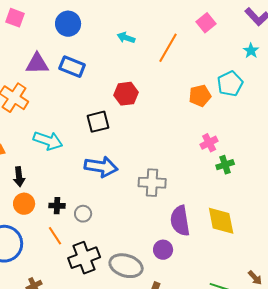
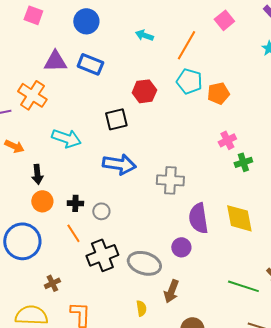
cyan pentagon: (230, 84) -> (189, 81), moved, turned -30

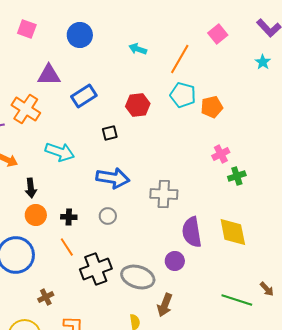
blue rectangle: (90, 64) -> (84, 96), moved, turned -55
black square: (116, 119) -> (110, 133), size x0.7
gray circle: (101, 211) -> (108, 216), moved

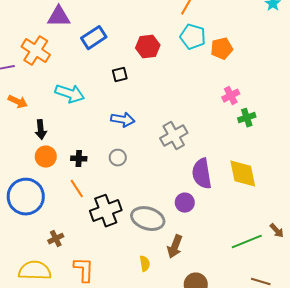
blue arrow: (113, 178) -> (123, 120), size x0.7
gray cross: (164, 194) -> (174, 136), turned -32
green line: (237, 300) -> (247, 242), turned -40

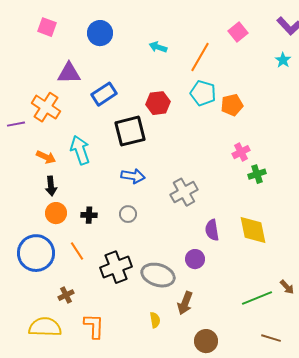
black square: (120, 75) -> (130, 131), size x2.0
cyan arrow: (70, 94) -> (80, 150), turned -128
orange arrow: (18, 102) -> (46, 157), moved
purple semicircle: (202, 174) -> (212, 230), size x0.7
orange line: (77, 189) -> (77, 251), moved

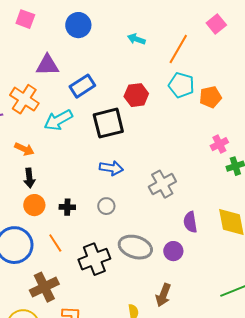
cyan arrow: (80, 150) -> (58, 120), moved, turned -100
gray ellipse: (158, 275) -> (135, 247), moved
brown cross: (66, 295) -> (44, 287), size x1.8

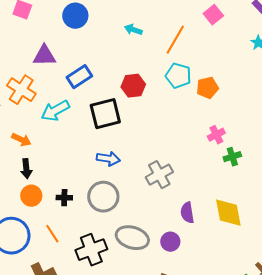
gray circle: (106, 206) -> (103, 197), size x1.8

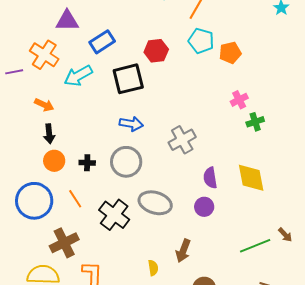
purple circle: (170, 242) -> (204, 207), moved
black cross: (91, 250) -> (114, 215), turned -32

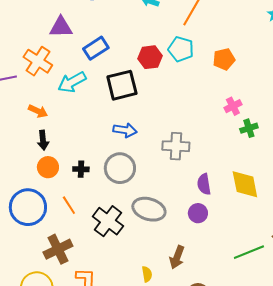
cyan pentagon: (201, 41) -> (181, 49), moved
gray cross: (182, 140) -> (176, 146), turned 32

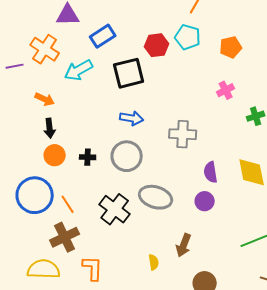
pink cross: (233, 106) -> (226, 90), moved
orange line: (69, 205) -> (68, 204), moved

